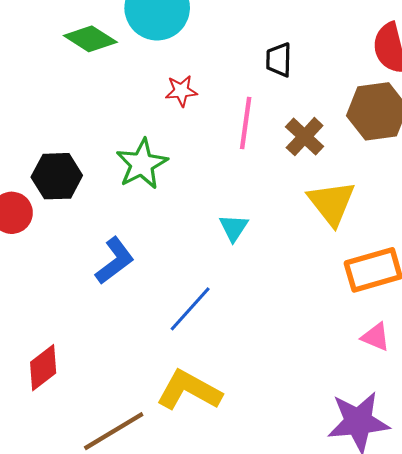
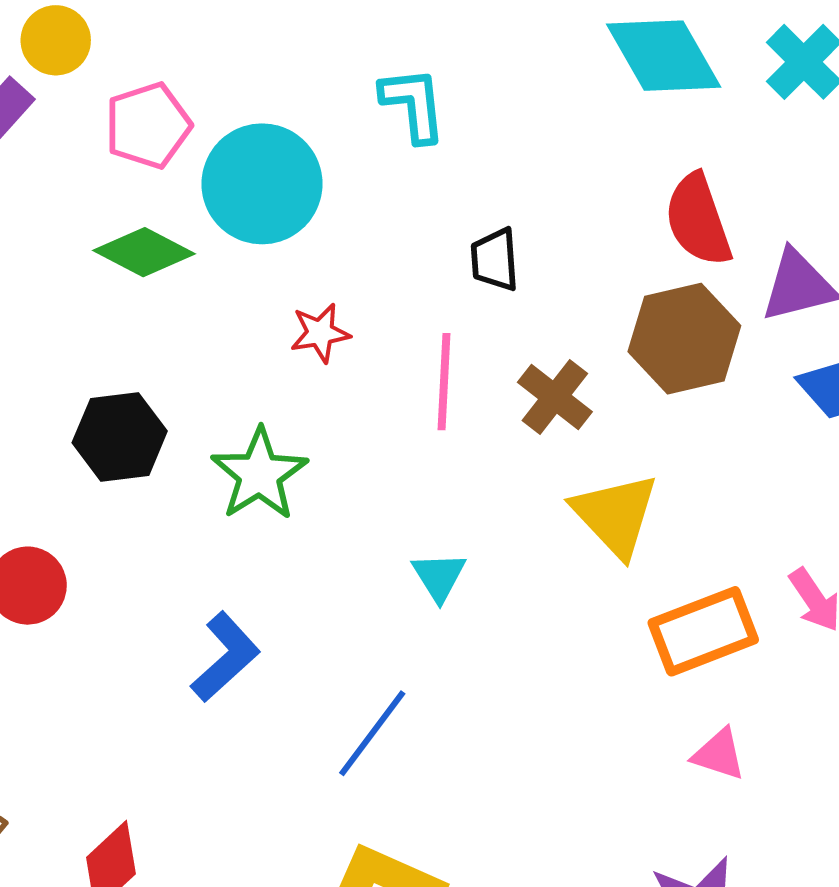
black hexagon: (57, 176) -> (120, 437), moved

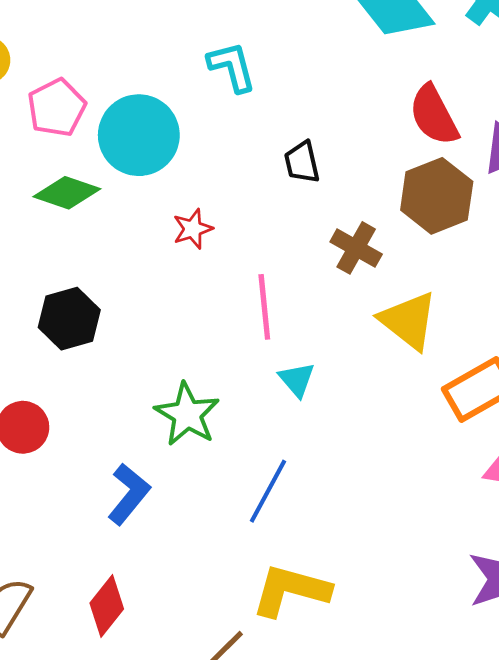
pink line: (444, 382) -> (264, 307), moved
green star: (259, 474) -> (187, 414), moved
blue L-shape: (225, 657) -> (129, 494), moved

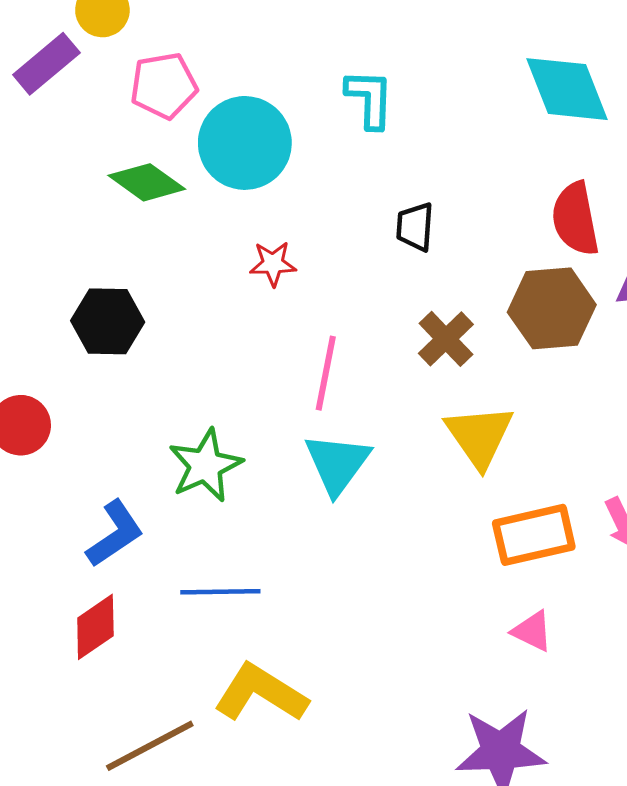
cyan triangle: (297, 380) -> (337, 464), size x1.6
blue line: (268, 491) -> (220, 592), moved, turned 44
red diamond: (107, 606) -> (95, 627), moved

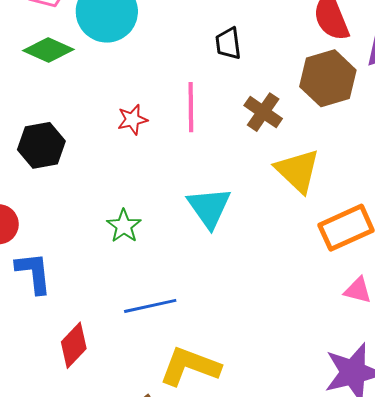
red star: (273, 264) -> (132, 120), moved
pink line: (326, 373) -> (191, 107), moved
green star: (205, 466) -> (124, 226), size x0.7
blue L-shape: (115, 534) -> (34, 273), moved, turned -51

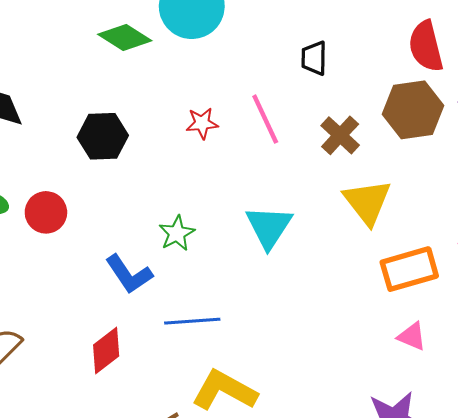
pink line: (191, 107) -> (265, 119), turned -33
blue L-shape: (34, 273) -> (129, 274), moved, turned 144

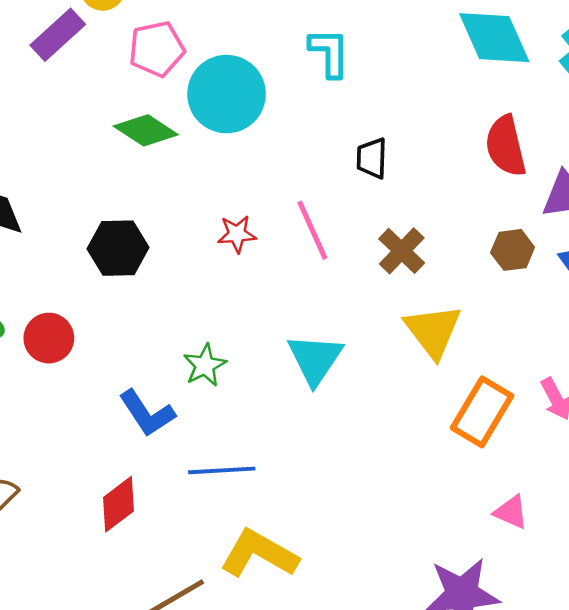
brown hexagon: (413, 110) -> (513, 250), moved, size x0.6
orange rectangle: (409, 269) -> (482, 412), turned -44
pink triangle: (412, 336) -> (511, 512), moved

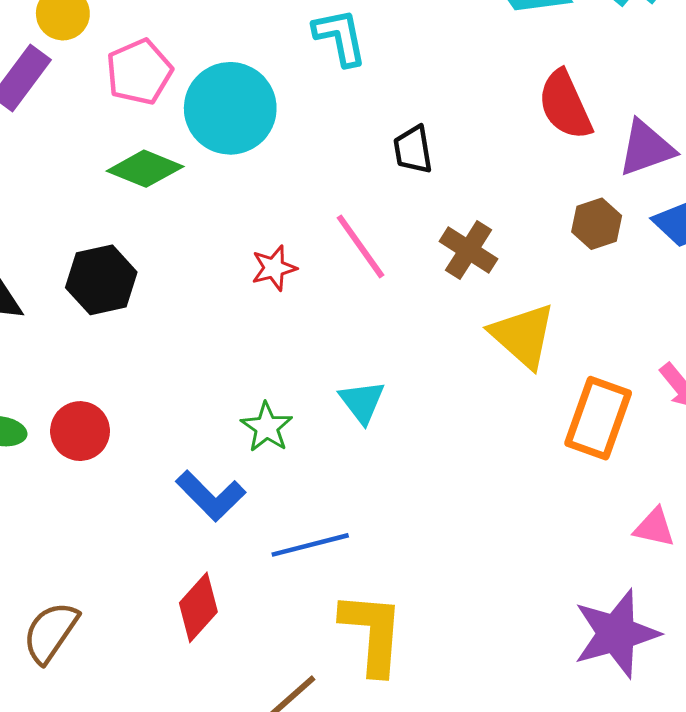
black hexagon: (118, 248) -> (101, 280), moved
cyan triangle: (315, 359) -> (362, 402), moved, size x0.7
yellow L-shape: (259, 554) -> (372, 633), turned 76

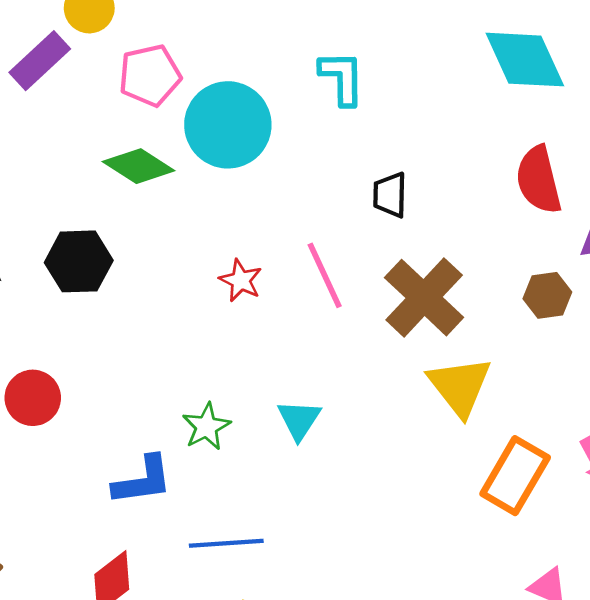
brown cross: (469, 250) -> (424, 298), size x1.5
red star: (274, 268) -> (241, 280), turned 30
blue L-shape: (211, 496) -> (143, 480), turned -64

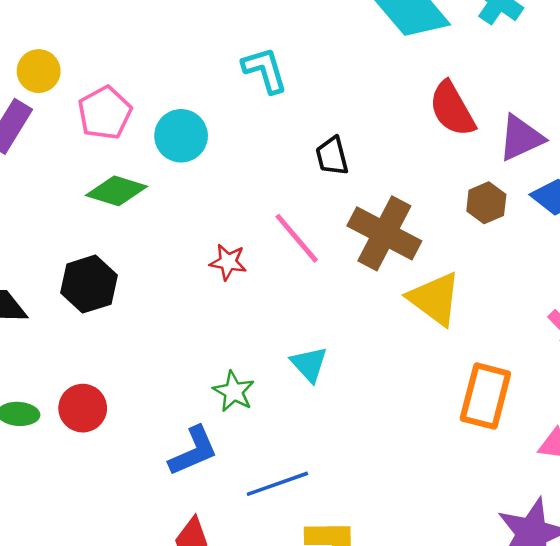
cyan circle: (228, 125) -> (181, 136), size x0.7
orange rectangle: (515, 476) -> (485, 396), moved

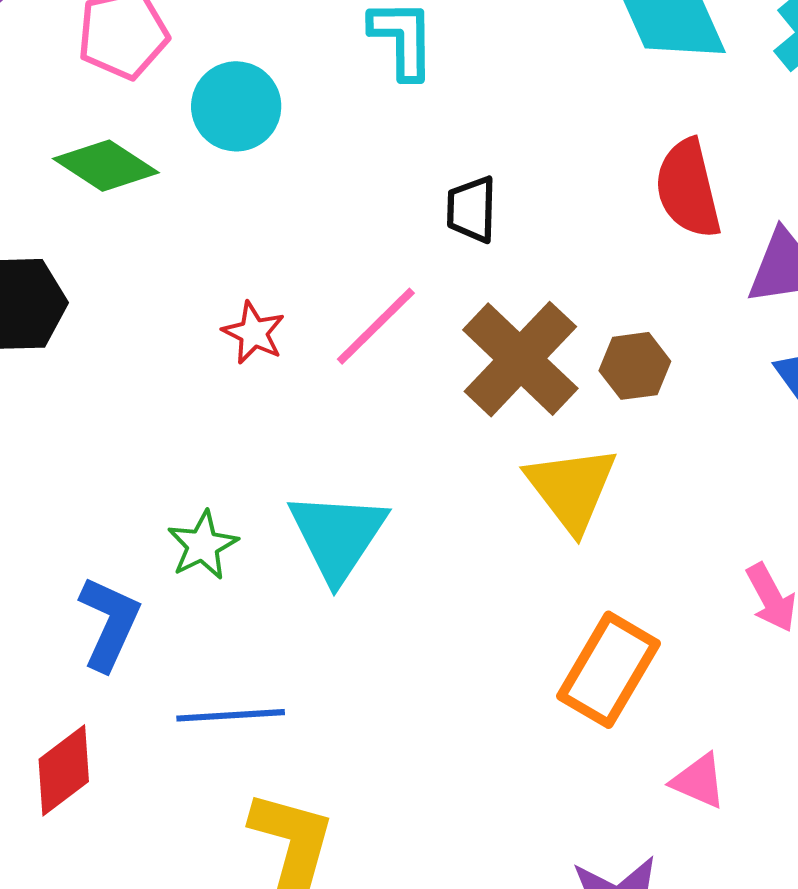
brown hexagon: (486, 203) -> (635, 366), moved
pink line: (297, 238) -> (376, 326), turned 70
cyan triangle: (309, 364) -> (338, 536), size x1.6
blue L-shape: (193, 451) -> (109, 623), turned -58

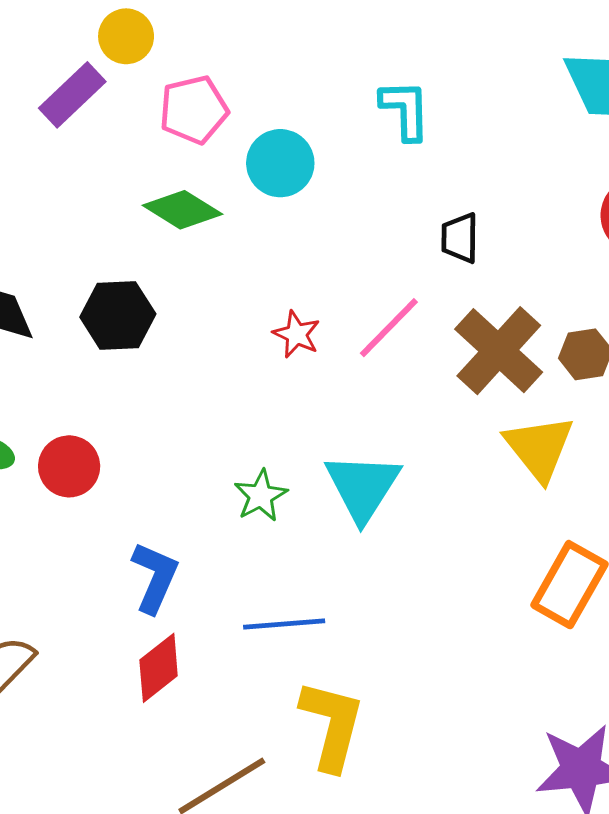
blue L-shape: (109, 623) -> (155, 577), moved

